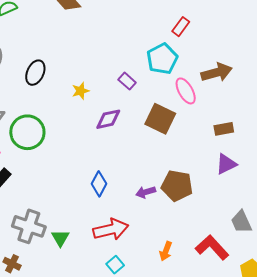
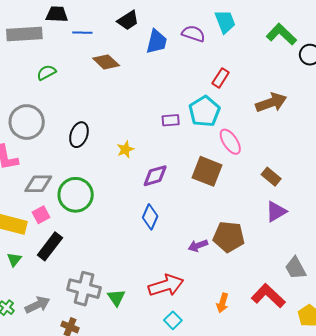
brown arrow: (217, 72) -> (271, 103), moved
purple rectangle: (127, 81) -> (171, 120), moved, turned -42
brown rectangle: (224, 129) -> (271, 177), turned 54
blue diamond: (99, 184) -> (150, 217), moved

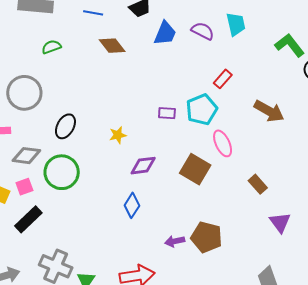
brown arrow: (271, 103) -> (269, 111), turned 40
black ellipse: (79, 135) -> (65, 126), moved
purple triangle: (276, 212) -> (280, 222), moved, turned -45

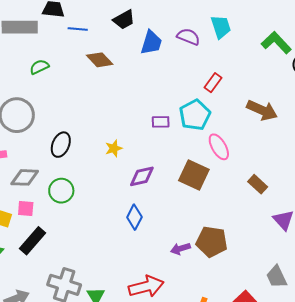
green circle: (62, 172) -> (61, 191), size x0.7
pink square: (24, 187) -> (26, 208), turned 30

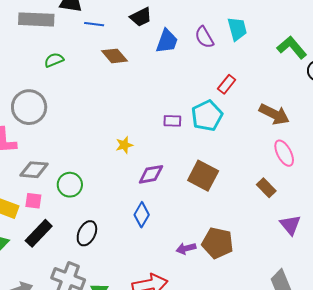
purple semicircle: (188, 37) -> (204, 37), turned -145
black ellipse: (61, 145) -> (87, 233), moved
pink ellipse: (219, 147) -> (284, 153), moved

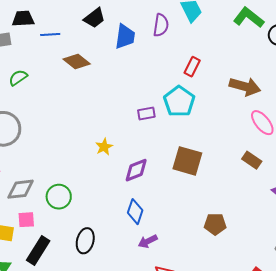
purple semicircle: (204, 37) -> (161, 25), turned -130
brown pentagon: (218, 243) -> (215, 224), size x0.7
purple arrow: (186, 248) -> (148, 241), moved

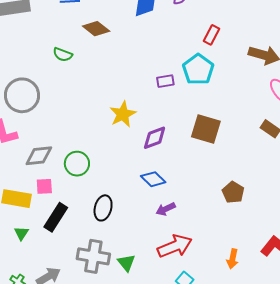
green semicircle: (18, 78) -> (63, 55), moved, turned -126
yellow star: (104, 147) -> (123, 114), size x1.5
blue diamond: (135, 212) -> (153, 179), turned -65
brown pentagon: (215, 224) -> (233, 192), turned 30

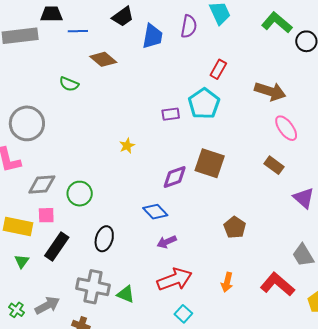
yellow star: (123, 114) -> (127, 146), size x0.6
purple diamond: (155, 138) -> (175, 177), moved
orange arrow: (233, 259) -> (227, 282), moved
green triangle: (126, 263) -> (126, 294), turned -30

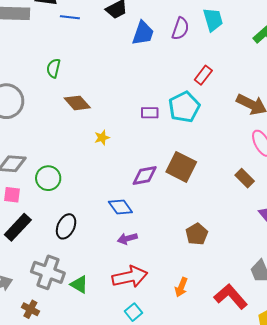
brown diamond: (103, 59) -> (77, 103), moved
green semicircle: (69, 84) -> (53, 68), turned 72

